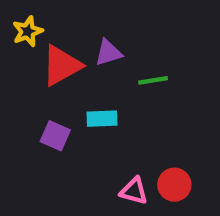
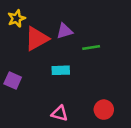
purple square: (55, 136) -> (13, 80), moved
pink triangle: (134, 191) -> (59, 113), moved

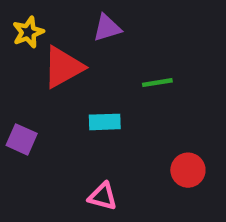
purple triangle: (65, 31) -> (107, 28), moved
red circle: (104, 110) -> (188, 170), moved

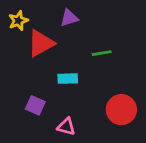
purple square: (22, 139) -> (35, 105), moved
red circle: (188, 170) -> (121, 110), size x1.4

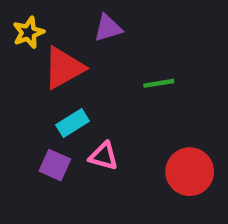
cyan rectangle: (68, 79) -> (73, 123), moved, turned -30
pink triangle: (66, 127) -> (104, 156), moved

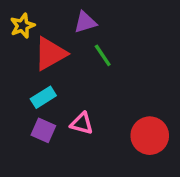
green line: (159, 83) -> (103, 55), moved, turned 65
cyan rectangle: (73, 123) -> (43, 97), moved

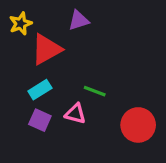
green line: (103, 55) -> (95, 91), moved, turned -35

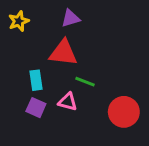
red triangle: (46, 49) -> (63, 53), moved, turned 36
cyan rectangle: (40, 90) -> (36, 80), turned -66

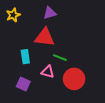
purple square: (36, 108) -> (23, 84), moved
red circle: (124, 112) -> (74, 79), moved

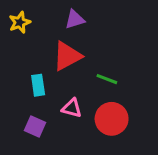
red triangle: (45, 37) -> (67, 56), turned -35
green line: (60, 58) -> (107, 79), moved

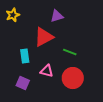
purple triangle: (75, 19) -> (57, 16), moved

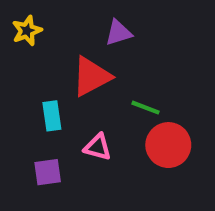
red circle: (73, 78) -> (168, 145), moved
purple square: (23, 83) -> (48, 172), turned -32

